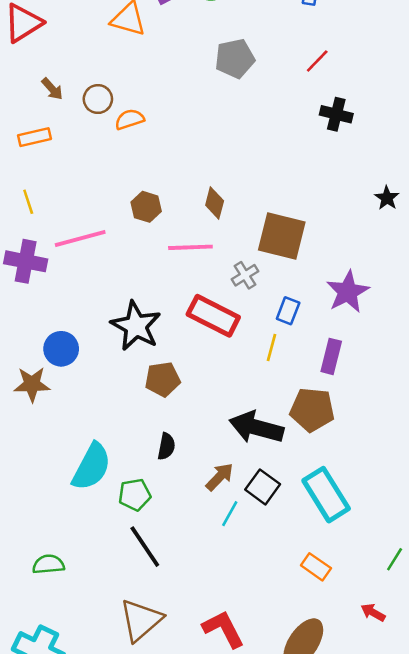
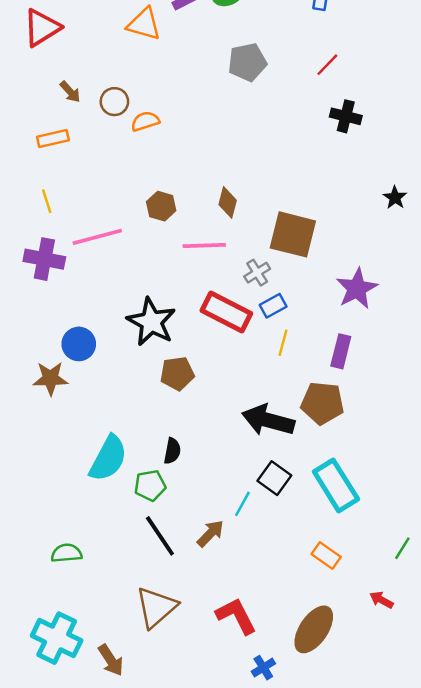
blue rectangle: (288, 311) -> (273, 306), moved, turned 40
black semicircle: (166, 446) -> (172, 451), moved
brown arrow: (220, 477) -> (210, 533), moved

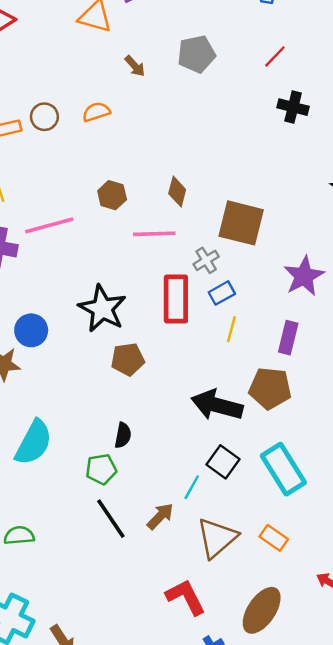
brown arrow: (70, 92) -> (135, 66), moved
brown circle: (114, 102) -> (44, 117), moved
red rectangle: (226, 312) -> (176, 299), turned 63
cyan semicircle: (108, 458) -> (34, 443), moved
brown triangle: (156, 607) -> (217, 538), moved

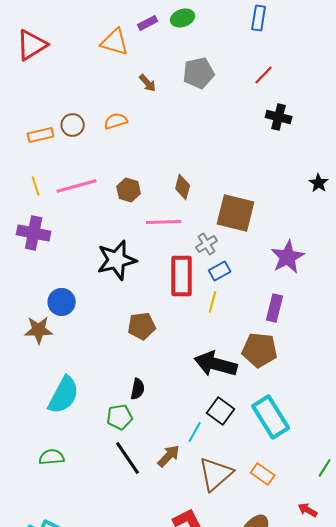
pink line: (49, 225) -> (77, 186), moved
black star: (102, 309) -> (117, 260), moved, turned 30
yellow line: (231, 329) -> (213, 302), moved
green semicircle: (19, 535) -> (52, 457), moved

